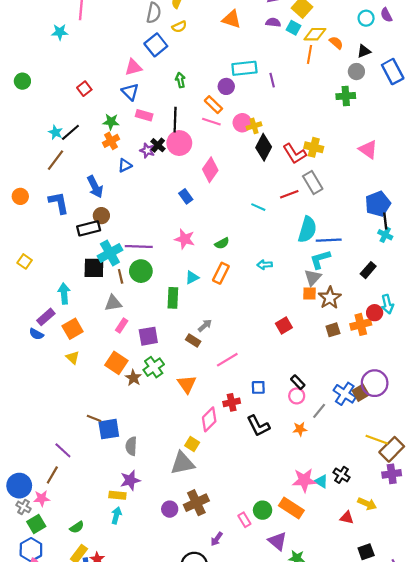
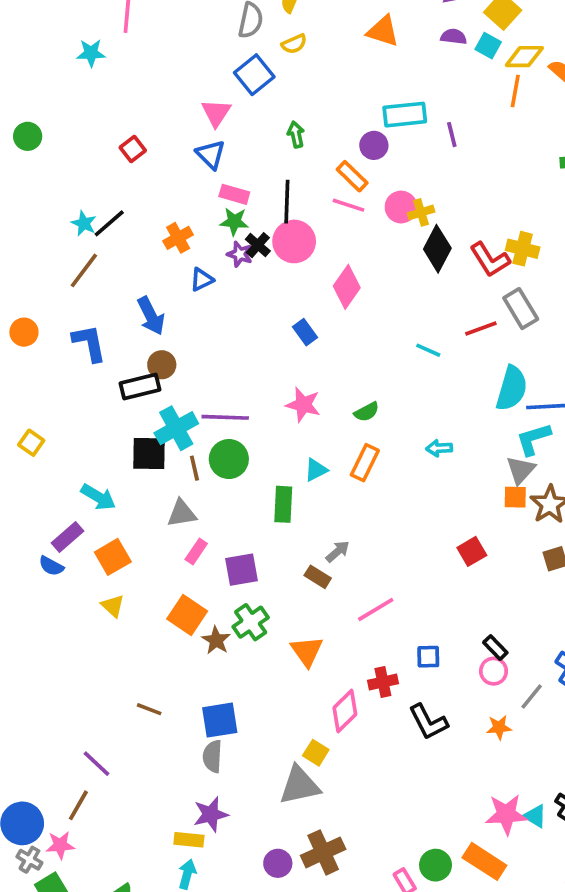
pink triangle: (133, 67) -> (216, 113), turned -42
green star: (111, 122) -> (234, 222), moved
cyan arrow: (64, 293) -> (98, 497), turned 126
blue square: (109, 429) -> (220, 720), moved

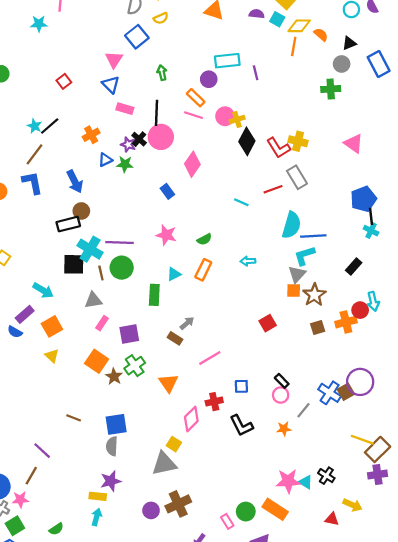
green star: (234, 222) -> (125, 164), moved
blue L-shape: (89, 343) -> (32, 183), moved
cyan cross: (176, 428) -> (90, 249), turned -30

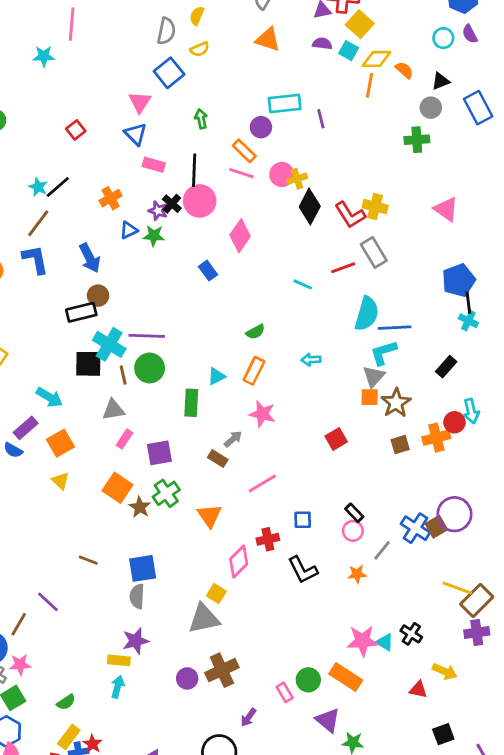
pink star: (166, 235) -> (262, 414), moved
brown line: (31, 476) -> (19, 624), moved

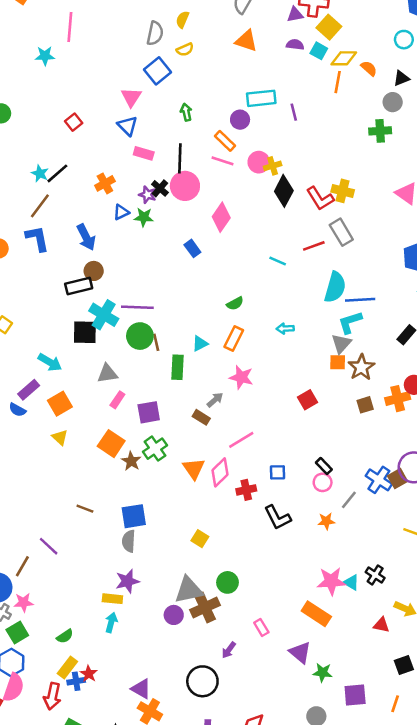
brown line: (123, 375) -> (156, 342), moved
pink diamond: (239, 562) -> (220, 472), moved
gray triangle: (204, 619) -> (189, 590), moved
green circle: (308, 680) -> (228, 582), moved

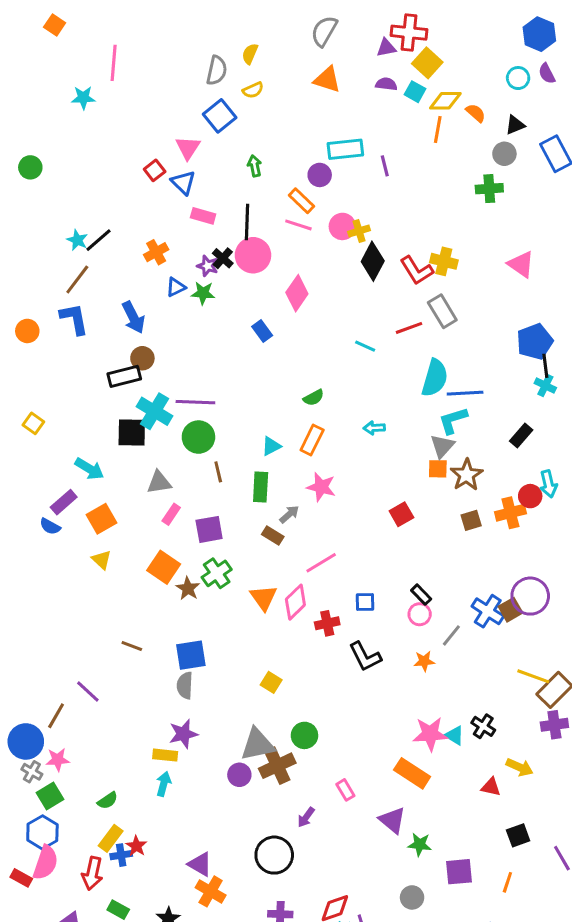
red square: (74, 122) -> (155, 170), moved
brown line: (156, 342) -> (218, 472), moved
green rectangle: (177, 367) -> (261, 487), moved

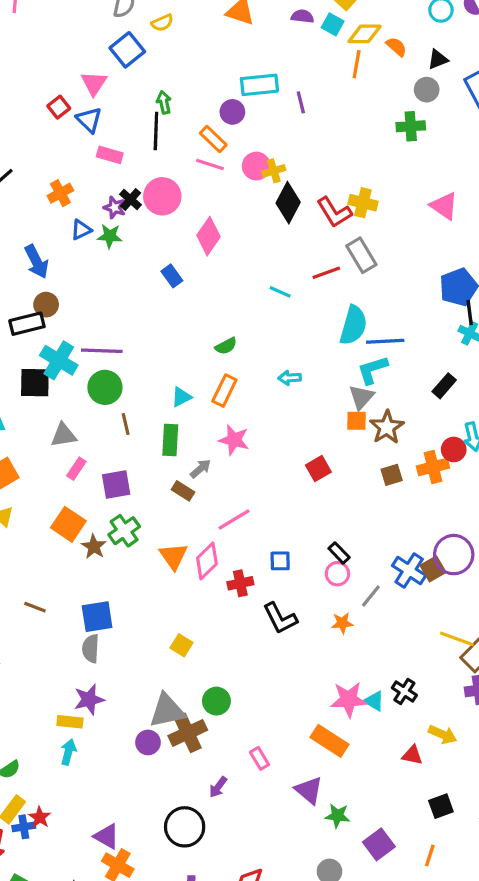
black line: (247, 222) -> (156, 131), moved
purple square: (459, 872) -> (379, 844), turned -32

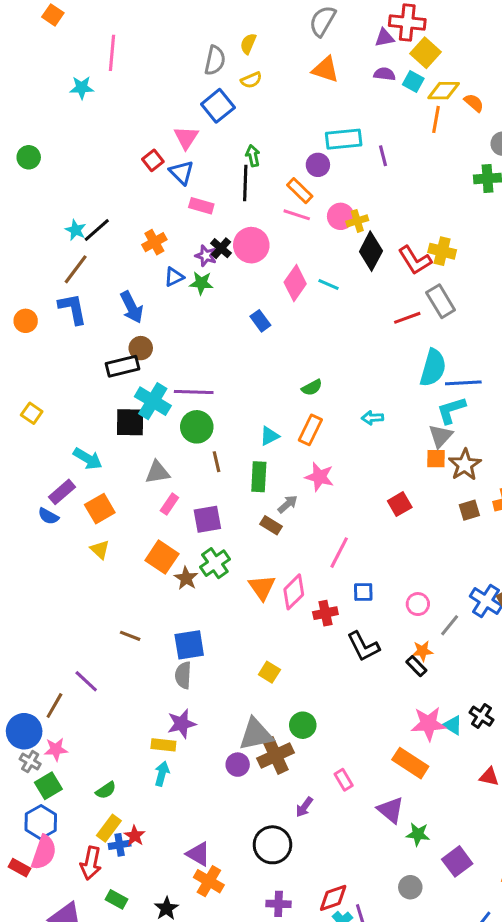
cyan line: (280, 292) -> (329, 284), moved
pink line: (234, 520) -> (339, 553), moved, turned -32
black rectangle: (339, 553) -> (416, 666), moved

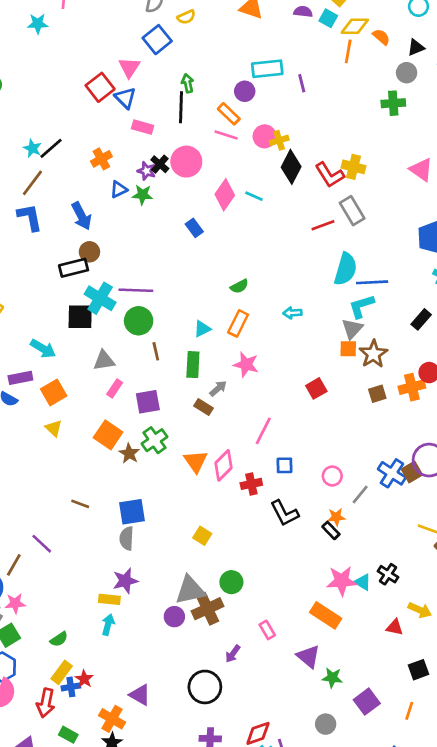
red square: (153, 160) -> (100, 87), size x1.5
purple rectangle: (62, 492) -> (20, 378), turned 30
orange cross: (209, 881) -> (112, 719), moved

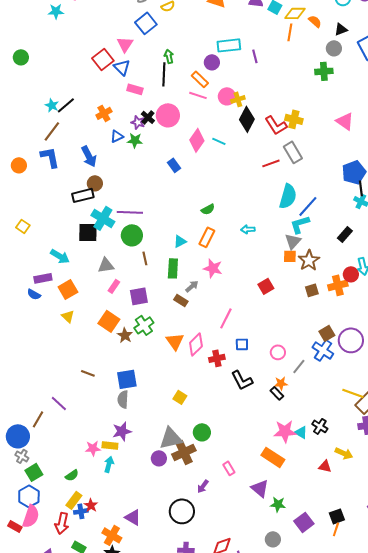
blue line: (372, 282) -> (308, 206), turned -45
brown square: (412, 472) -> (327, 333), moved
pink star: (15, 603) -> (93, 448), moved
black square: (418, 670) -> (337, 516), moved

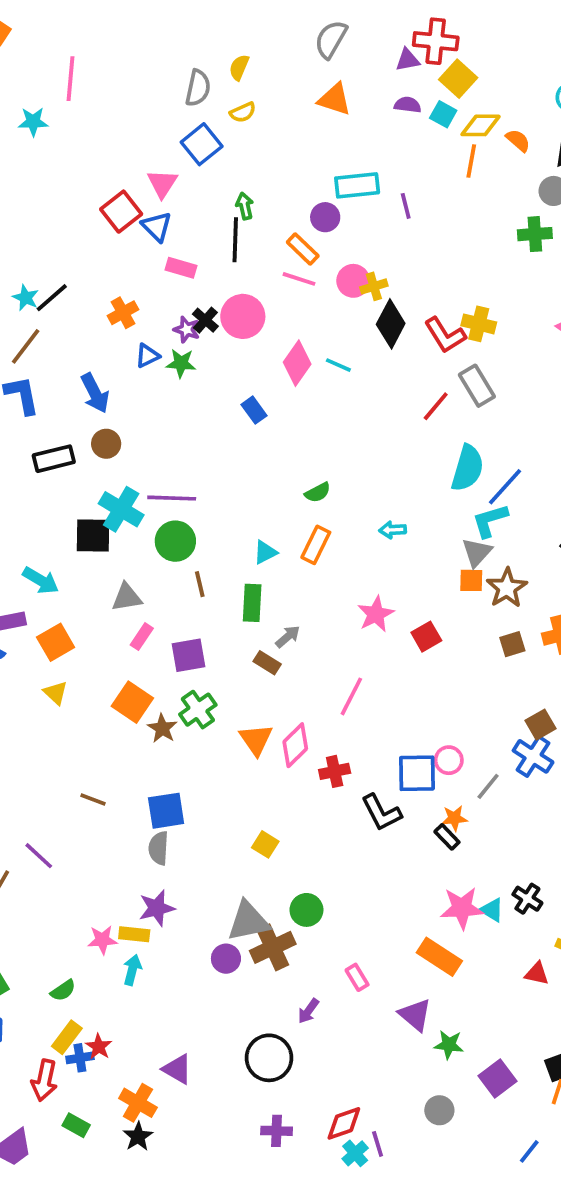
red line: (271, 163) -> (436, 406), turned -30
black rectangle: (83, 195) -> (54, 459), moved
pink star: (213, 268) -> (376, 614), moved, turned 30
blue square: (242, 344) -> (417, 773), moved, size x1.6

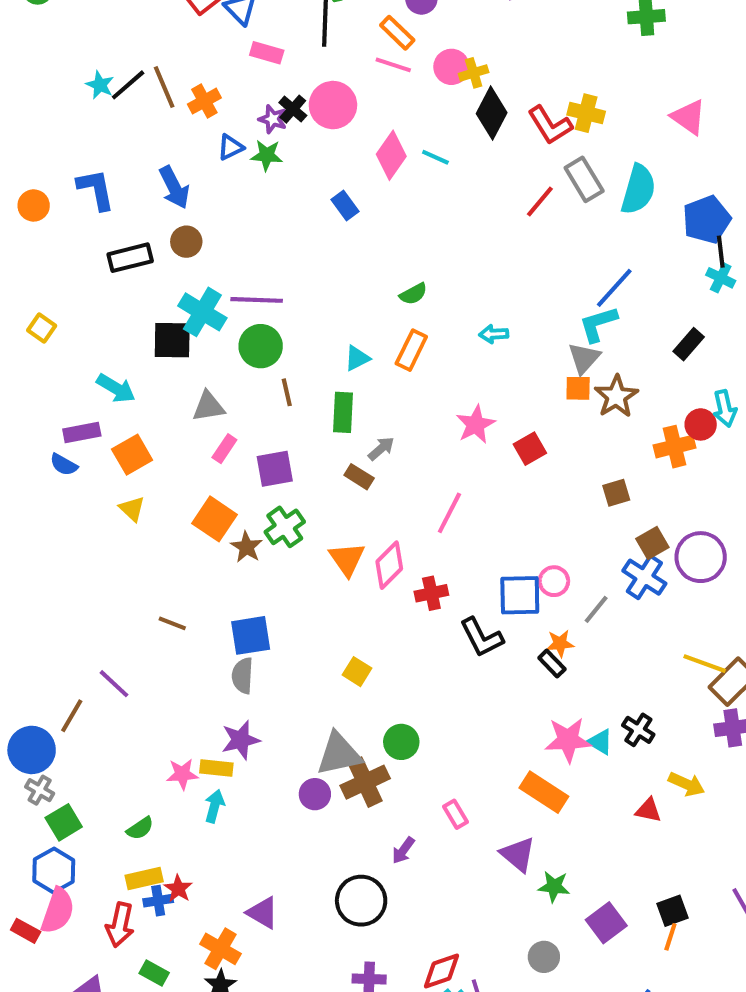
brown line: (26, 346) -> (164, 87), moved, turned -60
cyan semicircle: (467, 468) -> (638, 189), moved
brown square: (512, 644) -> (616, 493), moved
yellow rectangle: (67, 1037) -> (144, 879), turned 40

